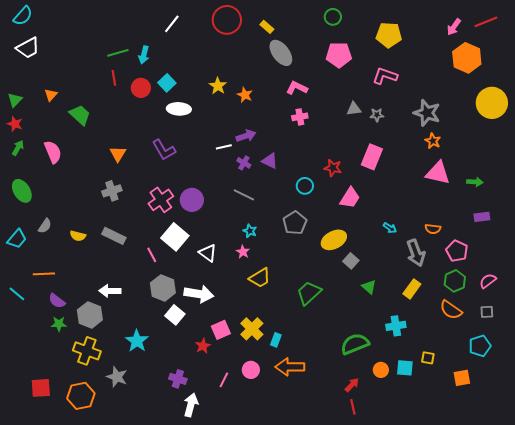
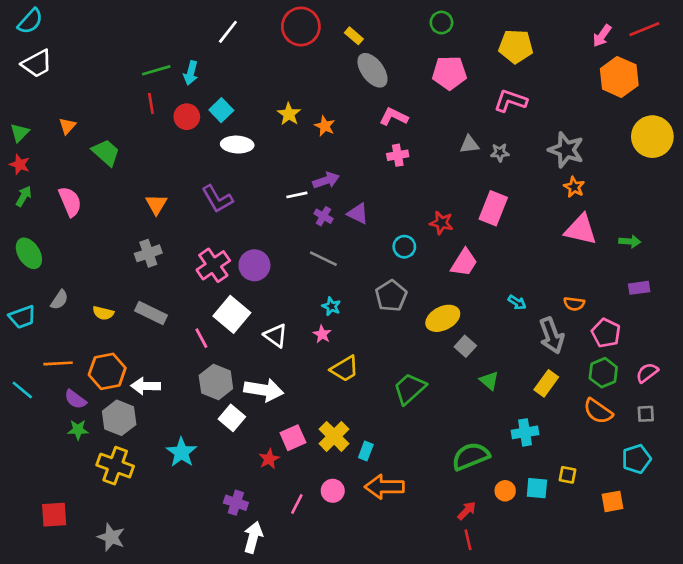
cyan trapezoid: (17, 239) -> (22, 317), turned 30
gray star: (117, 377) -> (111, 537), moved
orange hexagon: (81, 396) -> (107, 371), moved

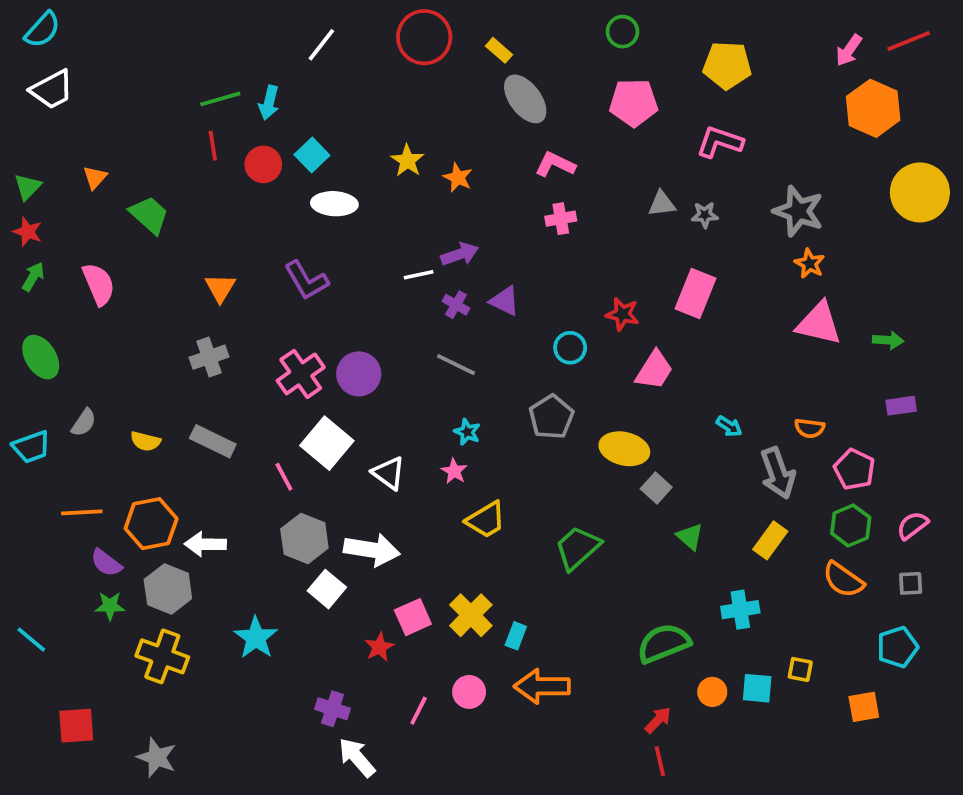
yellow ellipse: (443, 318) -> (624, 449), turned 40
cyan line: (22, 390) -> (31, 640), moved
white arrow: (253, 537) -> (357, 757), turned -56

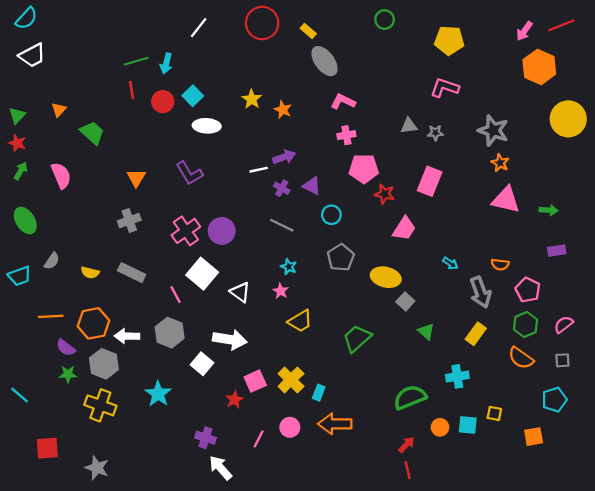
pink pentagon: (634, 103) -> (364, 169), moved
cyan circle: (570, 348) -> (331, 215), moved
gray hexagon: (304, 539) -> (170, 333), moved

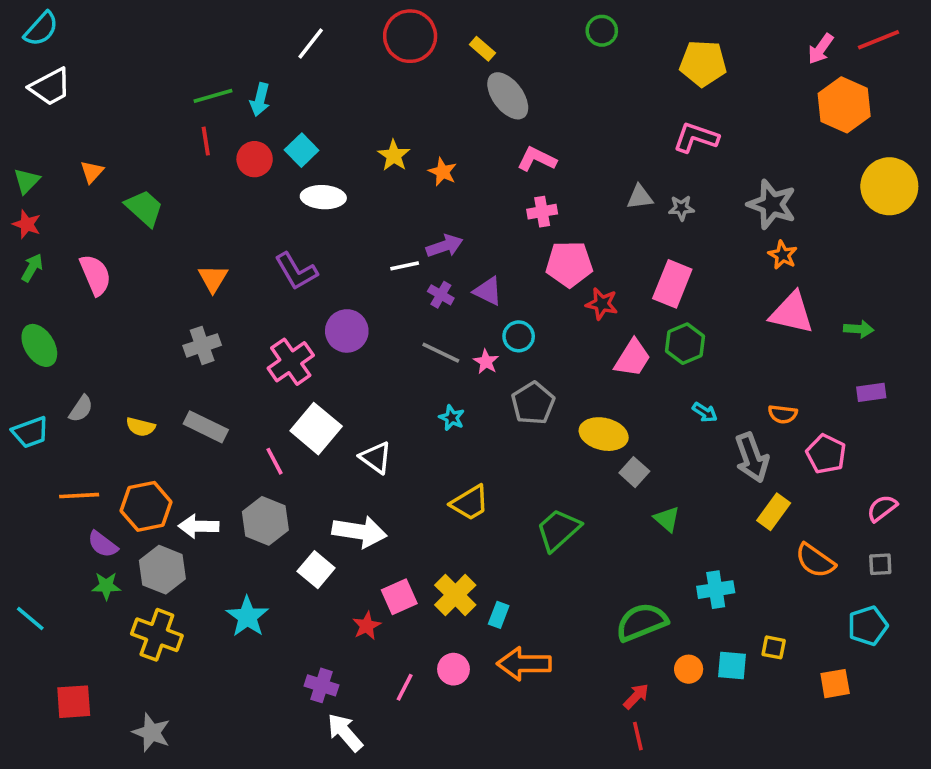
purple circle: (222, 231) -> (347, 331), moved
pink star: (281, 291) -> (486, 362), moved
green hexagon: (525, 325) -> (685, 344), moved
yellow rectangle: (476, 334) -> (774, 512), moved

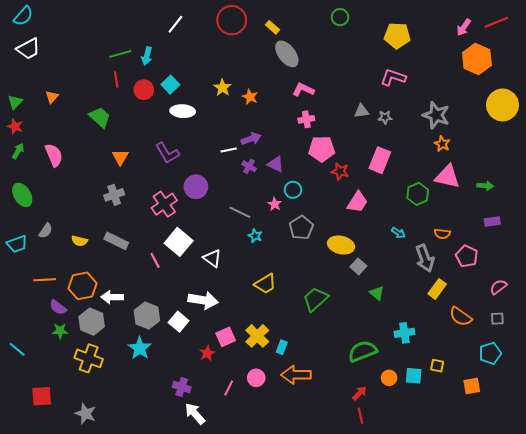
green trapezoid: (144, 208) -> (100, 117), moved
green hexagon: (685, 344) -> (418, 194), moved
gray line: (441, 353) -> (240, 212), moved
gray hexagon: (265, 521) -> (147, 316), moved

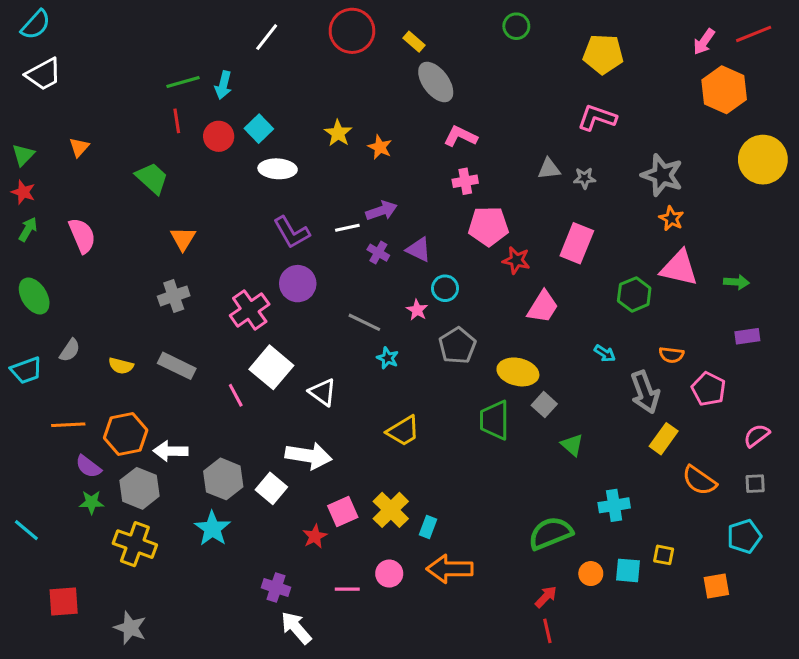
purple L-shape: (167, 153) -> (292, 232), moved
green trapezoid: (315, 299) -> (495, 420), moved, turned -48
pink line: (229, 388) -> (347, 589), turned 63

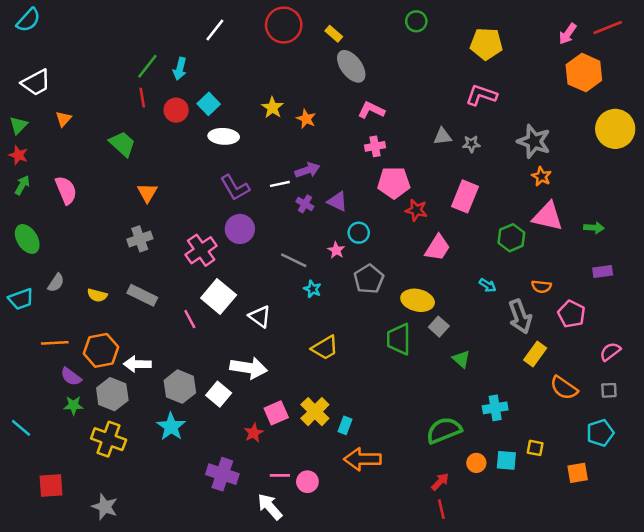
white trapezoid: (43, 74) -> (36, 83), moved
green line: (183, 82) -> (147, 66), turned -36
pink circle: (389, 574) -> (307, 482), moved
purple cross: (276, 588) -> (222, 474), size x1.4
white arrow: (296, 628) -> (270, 507), moved

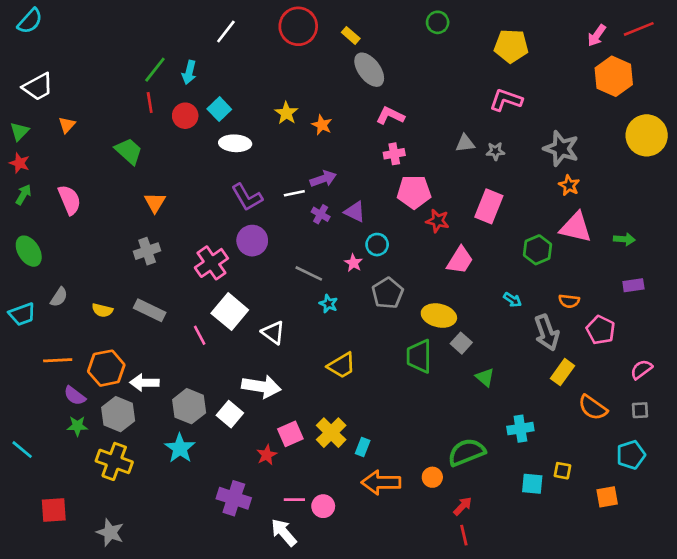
orange circle: (476, 463) -> (432, 477), moved

